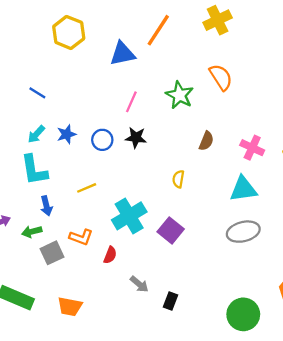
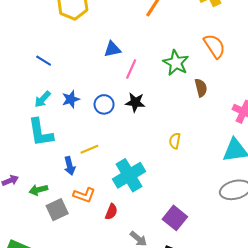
blue triangle: (122, 54) -> (112, 49), moved, size x0.7
brown semicircle: (206, 141) -> (201, 88), moved, turned -36
blue arrow: (46, 206) -> (70, 166), moved
purple square: (171, 230) -> (175, 218), moved

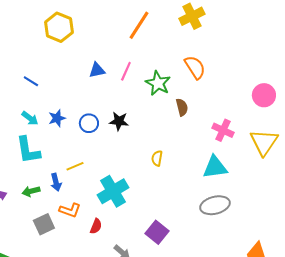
pink line: (131, 69) -> (126, 71), moved
cyan arrow: (43, 99) -> (30, 118), turned -96
green arrow: (38, 190) -> (31, 191), moved

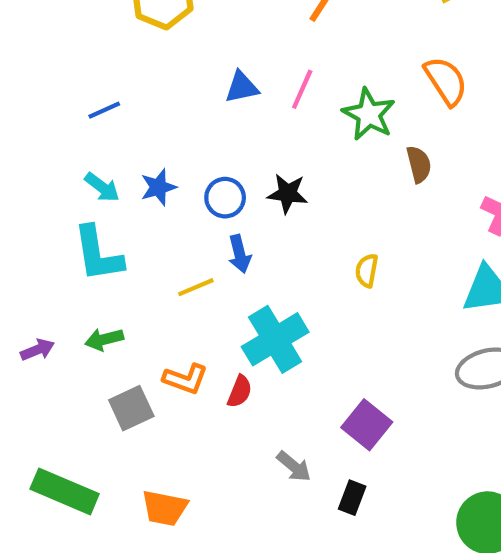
blue line: (31, 81) -> (104, 110), turned -56
blue arrow: (56, 182) -> (240, 254), moved
red semicircle: (96, 226) -> (240, 391), moved

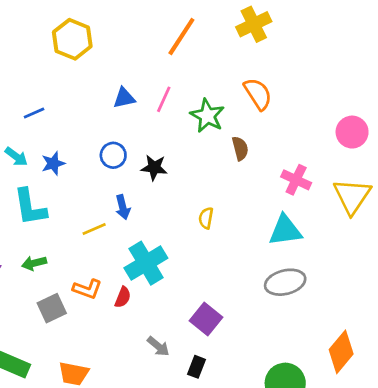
cyan arrow: (102, 187) -> (16, 157), moved
blue star: (158, 187) -> (53, 163), moved
blue circle: (225, 198) -> (113, 155), moved

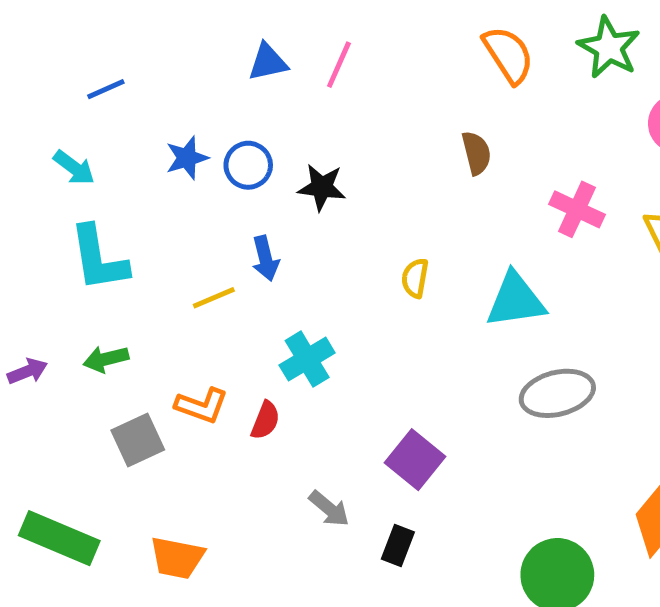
green star: (207, 116) -> (609, 47), moved
blue star: (53, 163) -> (187, 158), moved
cyan triangle: (285, 230) -> (516, 300), moved
cyan cross: (146, 263) -> (307, 359), size x0.7

